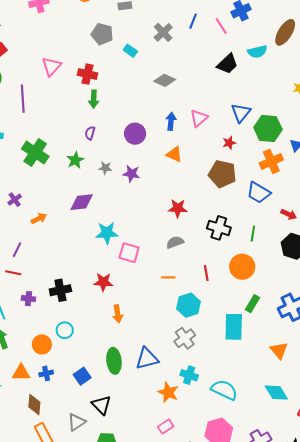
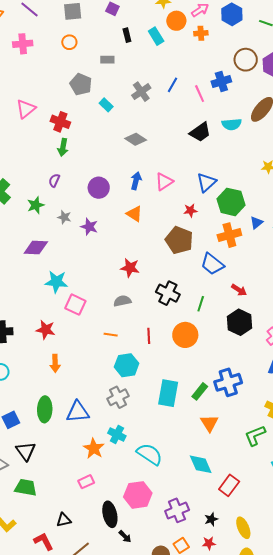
green rectangle: (253, 304) -> (200, 391), moved

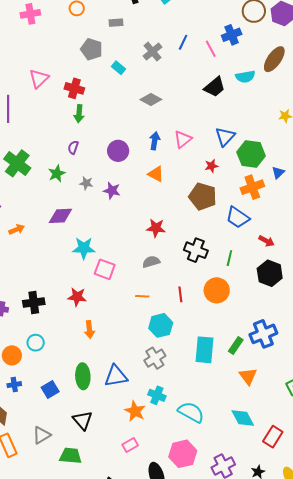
black triangle: (26, 451) -> (82, 420), moved

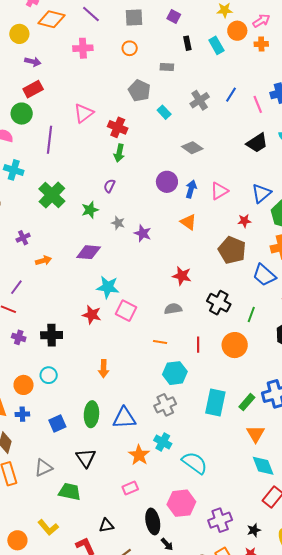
purple circle: (118, 151) -> (167, 182), moved
red star: (77, 297) -> (92, 315), moved
cyan diamond: (243, 418) -> (263, 466), moved

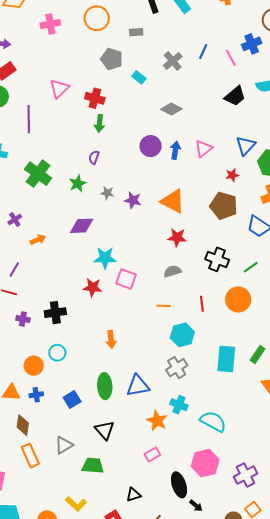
orange circle: (130, 48) -> (97, 18), size x1.6
orange triangle: (188, 222) -> (173, 201), moved, size x1.5
green line: (251, 314) -> (251, 267), turned 42

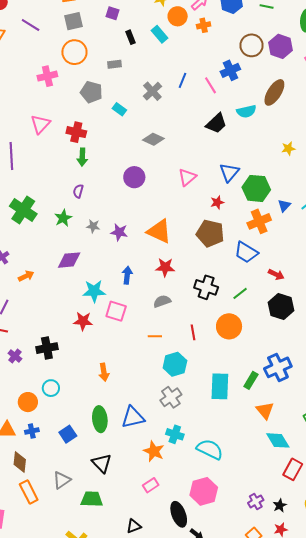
pink cross: (50, 24) -> (47, 76), moved
blue arrow: (175, 150) -> (127, 275), moved
purple cross: (23, 319) -> (15, 356), turned 32
purple cross: (246, 475) -> (256, 501), moved, size x0.7

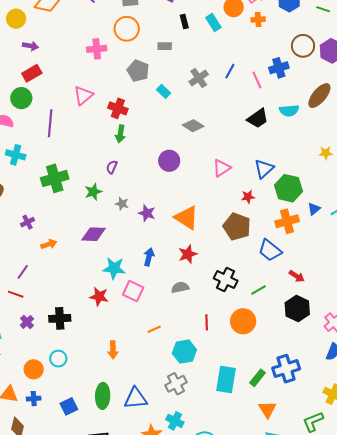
green cross: (23, 210) -> (55, 178), turned 32
red star: (165, 267) -> (188, 254), turned -30
orange line: (155, 336) -> (154, 329), moved, turned -32

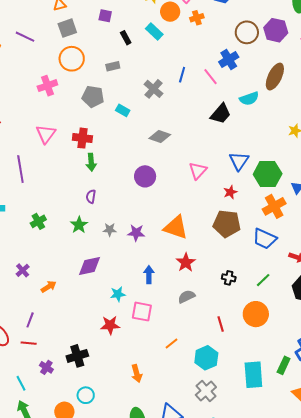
green cross: (55, 178) -> (38, 221), size x0.6
cyan star: (114, 268) -> (118, 294), size x0.7
black cross: (226, 280) -> (229, 278), size x0.6

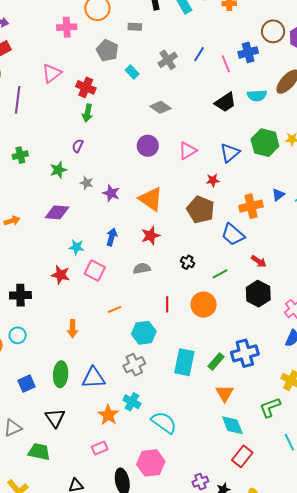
green hexagon: (268, 174) -> (265, 143), moved
purple circle: (145, 176) -> (148, 146), moved

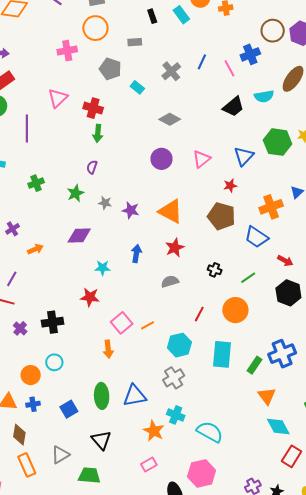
pink square: (95, 271) -> (122, 323), moved, turned 30
red line: (167, 304) -> (199, 314), turned 35
cyan rectangle: (184, 362) -> (222, 354), moved

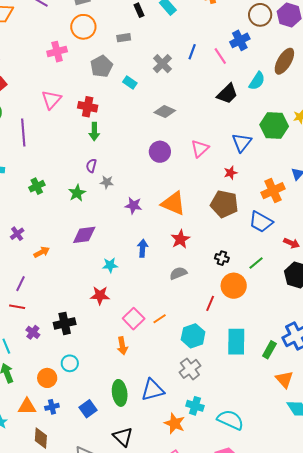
gray pentagon: (110, 69) -> (101, 66), turned 30
cyan semicircle: (264, 96) -> (257, 81), turned -42
gray star: (105, 203) -> (107, 182), moved
orange circle: (235, 310) -> (234, 286), moved

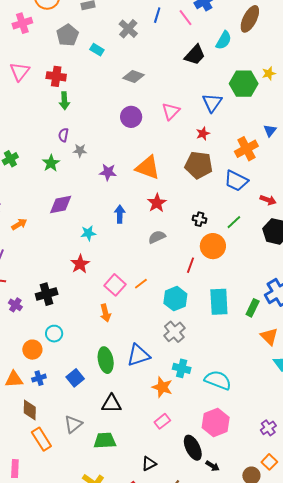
red star: (100, 295) -> (80, 264), turned -30
black triangle: (123, 437) -> (112, 404), turned -40

